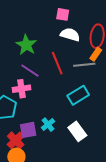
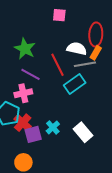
white semicircle: (70, 35) -> (77, 49), moved
cyan rectangle: (78, 95) -> (75, 84), moved
red cross: (16, 140) -> (23, 123), moved

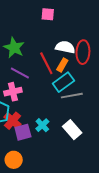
red ellipse: (96, 34) -> (83, 52), moved
orange rectangle: (96, 53) -> (62, 65), moved
gray line: (85, 64) -> (72, 96), moved

